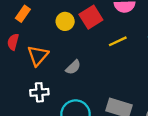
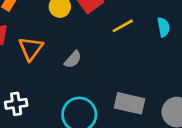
white cross: (39, 92) -> (16, 104), moved

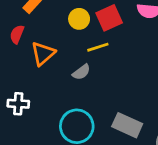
yellow line: (123, 26) -> (98, 47), moved

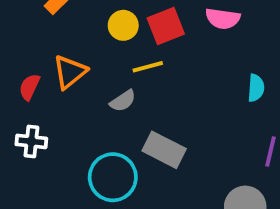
red semicircle: (17, 34) -> (29, 87), moved
gray rectangle: (127, 125) -> (164, 150), moved

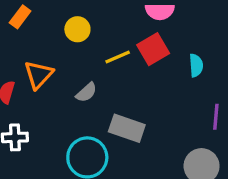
red square: (166, 26) -> (153, 49), moved
yellow line: (148, 67) -> (118, 57), moved

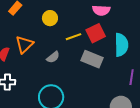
cyan semicircle: (196, 65) -> (121, 45), size x1.6
gray rectangle: (127, 128) -> (92, 59), moved

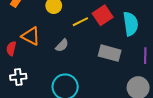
orange triangle: (24, 44) -> (31, 36), turned -42
gray rectangle: (92, 59) -> (110, 53), moved

